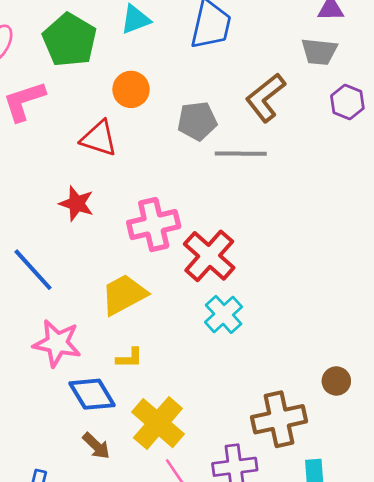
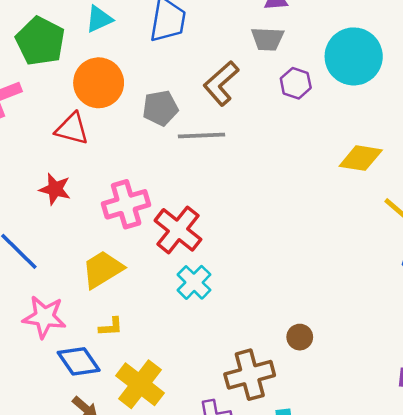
orange circle: (131, 89) -> (99, 83), size x1.5

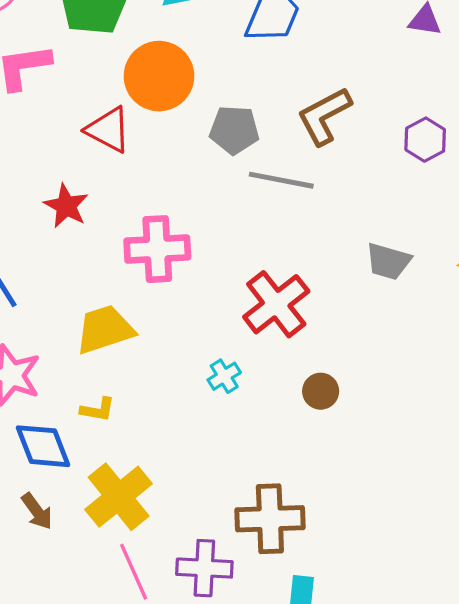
gray trapezoid: (268, 39) -> (388, 261), moved
red cross: (178, 230) -> (276, 304), moved
cyan cross: (194, 282) -> (224, 376), size x0.7
brown circle: (300, 337) -> (321, 391), moved

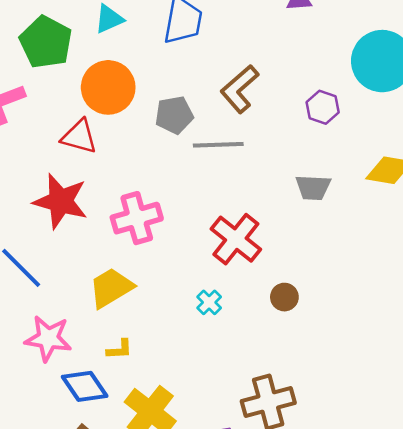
purple hexagon: (425, 140) -> (323, 107), moved
red star: (66, 206) -> (61, 201), size x1.6

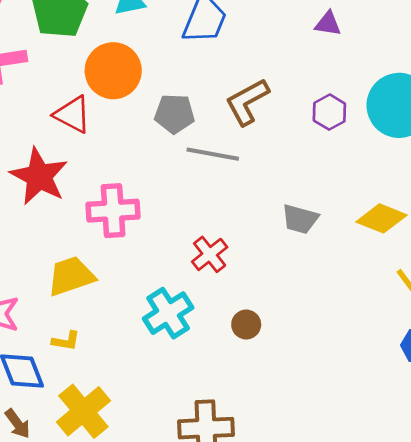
purple hexagon: (323, 107) -> (329, 112), moved
red cross: (236, 239) -> (210, 254), size x0.7
cyan cross: (209, 302) -> (168, 313), size x1.8

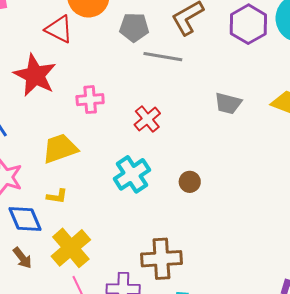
purple hexagon: (329, 112) -> (248, 24), size x1.5
pink cross: (113, 211) -> (90, 100), size x0.7
red cross: (210, 254) -> (147, 119), moved

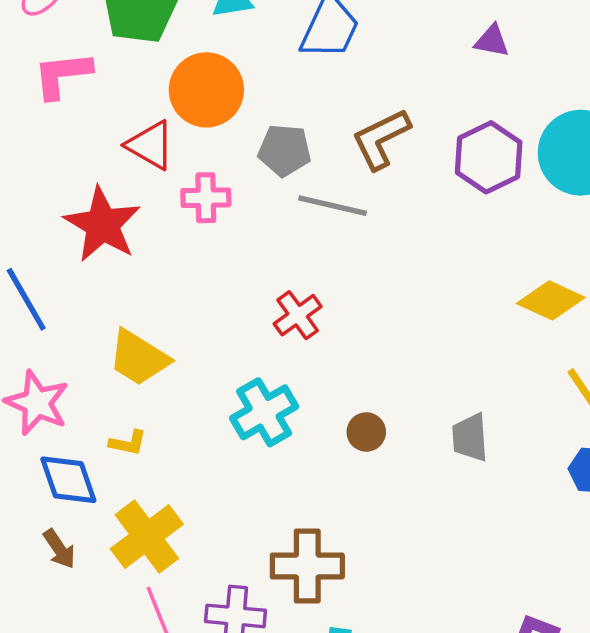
pink cross: (90, 100) -> (206, 198), moved
gray trapezoid: (228, 103) -> (470, 438), moved, turned 68
yellow trapezoid: (60, 148) -> (139, 358), turned -132

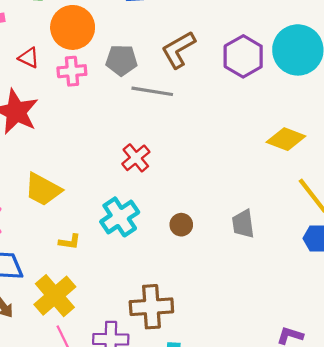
red triangle: (150, 145) -> (29, 58), moved, size x0.7
pink cross: (206, 198) -> (72, 71), moved
yellow L-shape: (128, 443) -> (70, 242), moved

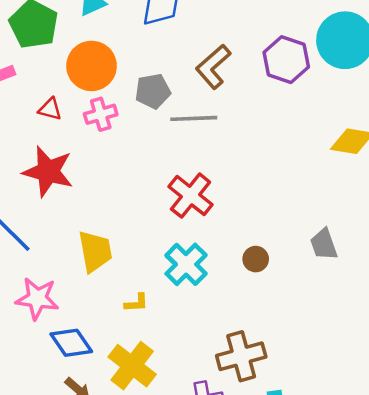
red cross: (136, 158) -> (191, 196), size x1.4
yellow trapezoid: (43, 189) -> (95, 251), turned -117

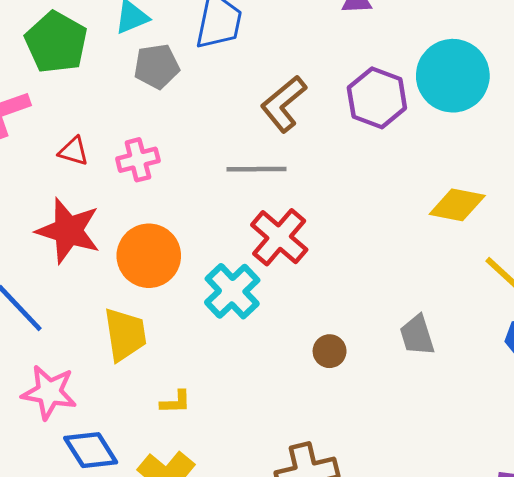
orange circle: (92, 66) -> (149, 256), moved
gray pentagon: (153, 91) -> (157, 66), moved
red cross: (191, 196) -> (279, 237), moved
cyan cross: (186, 264) -> (232, 291), moved

